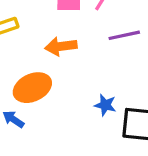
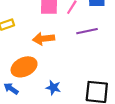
blue star: (105, 105) -> (53, 88), moved

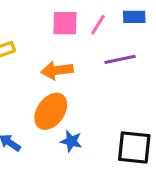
orange ellipse: (24, 67) -> (51, 111), moved, turned -30

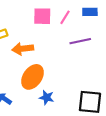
orange arrow: (57, 70) -> (23, 49), moved

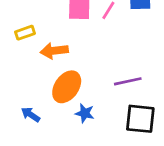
purple line: (80, 41) -> (128, 81), moved

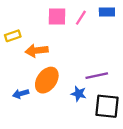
blue star: (85, 113) -> (79, 94), moved
blue arrow: (31, 115) -> (21, 94), moved, turned -49

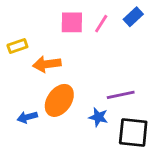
blue rectangle: (107, 12) -> (133, 17), turned -42

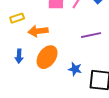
purple line: (121, 95) -> (91, 35), moved
blue arrow: (27, 117) -> (19, 56), moved, turned -72

